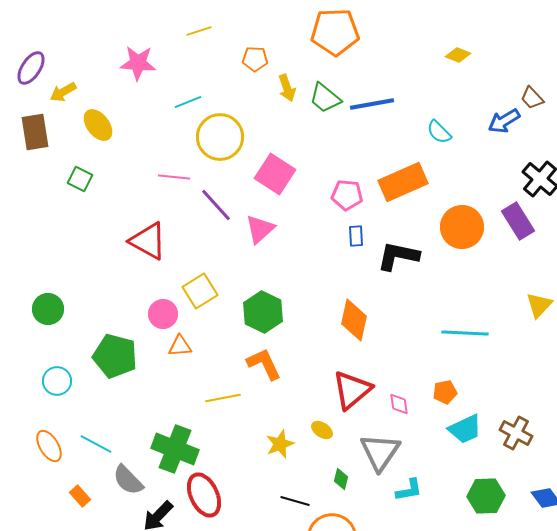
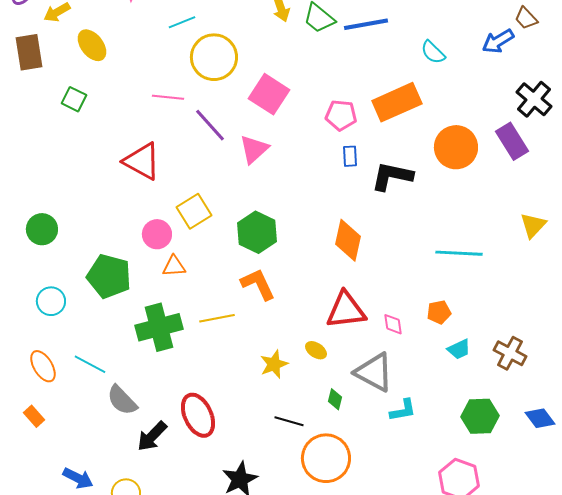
red triangle: (352, 390) -> (346, 310), turned 33
cyan trapezoid: (465, 429) -> (459, 349), size x0.7
green cross: (175, 449) -> (159, 327), moved, turned -36
gray triangle: (380, 452) -> (374, 372), turned -36
orange rectangle: (80, 496) -> (34, 416), moved

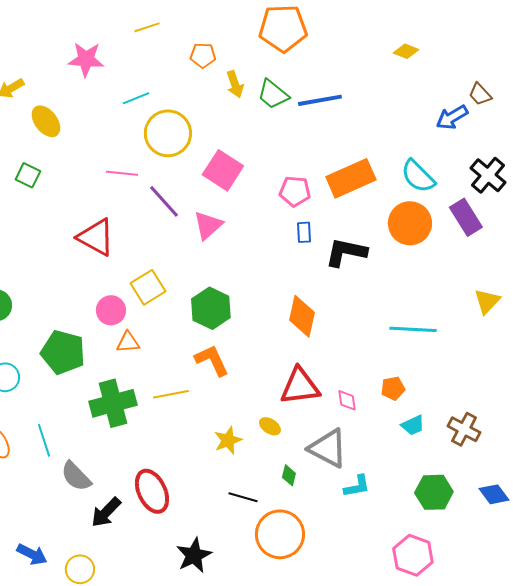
cyan semicircle: (433, 52) -> (418, 176), moved, size x1.4
cyan line: (90, 364) -> (44, 440), turned 44

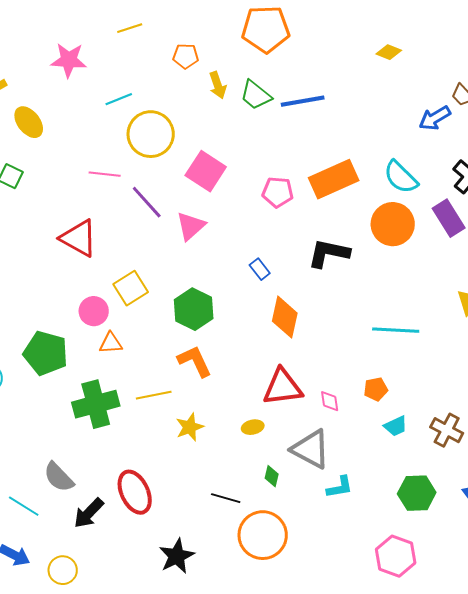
blue rectangle: (304, 232) -> (260, 269), moved, turned -35
yellow ellipse: (270, 426) -> (253, 427), turned -45
cyan line: (44, 440) -> (24, 506), moved, turned -40
yellow star: (228, 440) -> (190, 427), moved

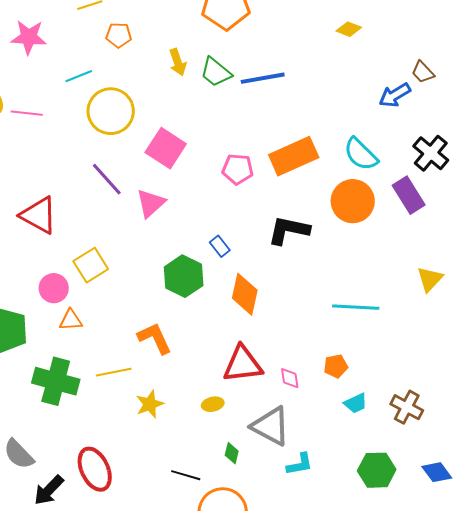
orange pentagon: (186, 56) -> (119, 35), moved
pink line: (105, 174) -> (27, 113), moved
green hexagon: (194, 309) -> (184, 276), moved
green cross: (96, 404) -> (56, 381), turned 30

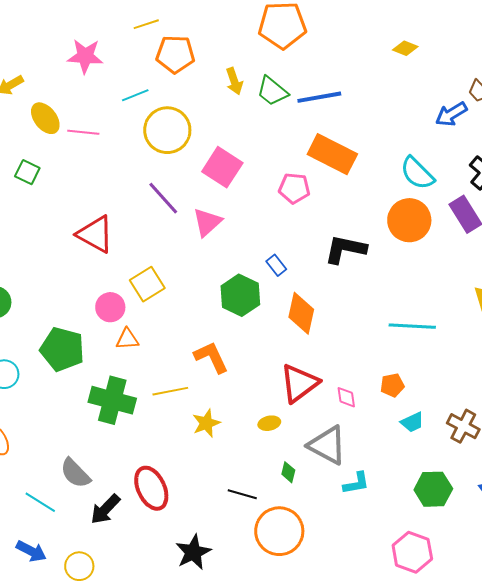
orange pentagon: (119, 35) -> (175, 54), size x1.5
orange rectangle: (294, 156) -> (332, 154), moved, turned 51
red triangle: (243, 364) -> (299, 383), turned -30

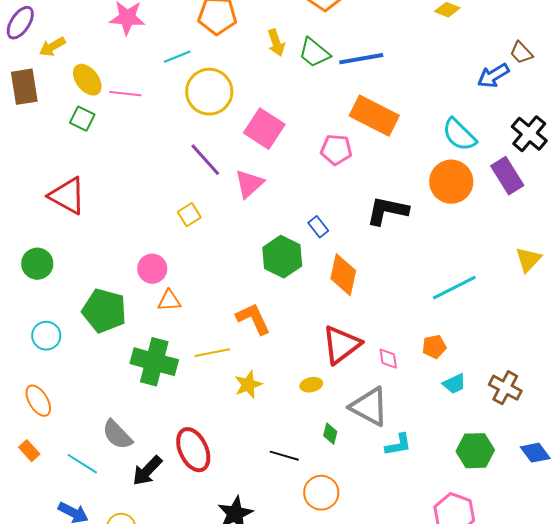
green square: (27, 172) -> (82, 119), moved
red triangle: (95, 234) -> (67, 196), moved
yellow square: (147, 284) -> (189, 215), moved, size x0.7
cyan line: (412, 326) -> (454, 288), turned -30
orange circle: (279, 531) -> (321, 493), size x0.7

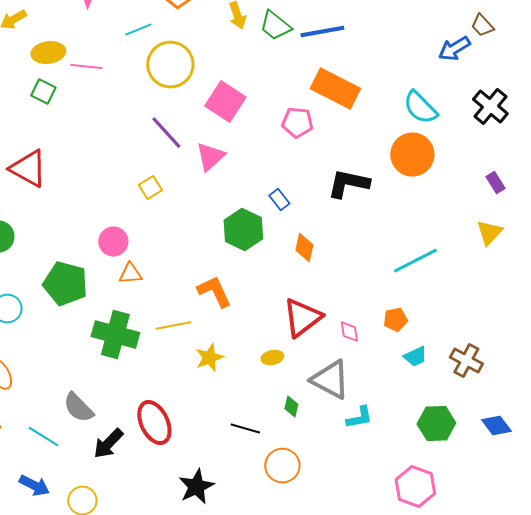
yellow ellipse: (87, 80) -> (48, 53), turned -60
purple rectangle: (507, 176) -> (495, 183), moved, size x0.6
orange diamond: (343, 275) -> (304, 248), size x0.7

